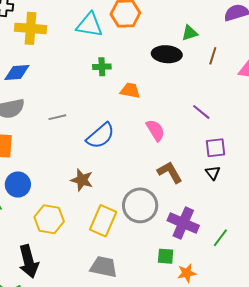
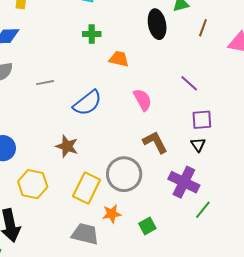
black ellipse: (167, 54) -> (157, 24), turned 72
purple cross: (183, 223) -> (184, 182), moved
green square: (166, 256) -> (147, 226), turned -36
orange star: (187, 273) -> (112, 214), moved

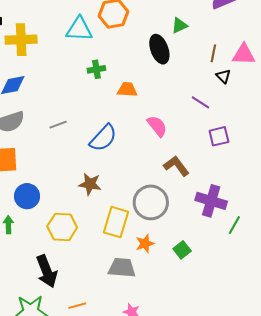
brown line: (203, 28) -> (213, 53), moved
black triangle: (198, 145) -> (223, 76), moved

